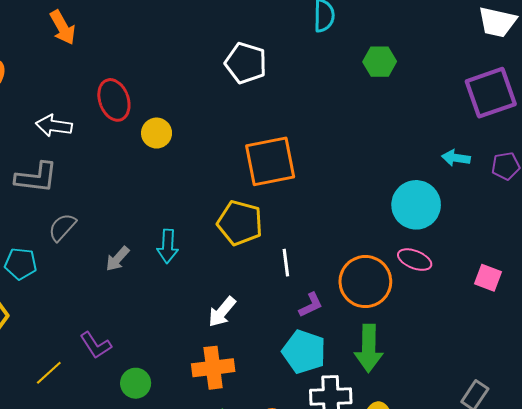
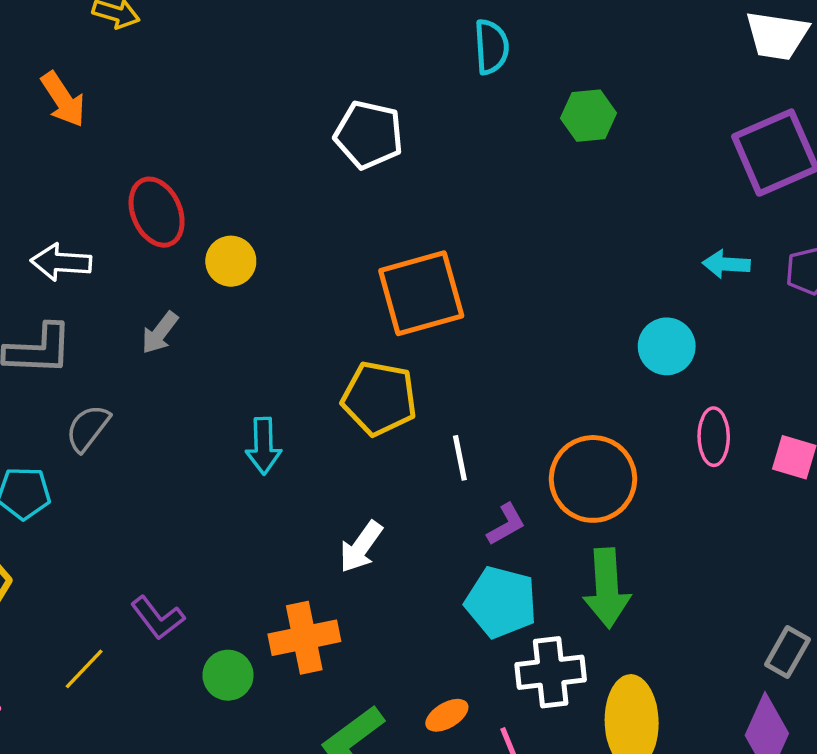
cyan circle: (416, 205) -> (667, 346), size x0.7
gray arrow: (118, 259) -> (160, 333), moved
pink ellipse: (415, 260) -> (714, 437), moved, turned 72
orange cross: (213, 368) -> (304, 638), moved

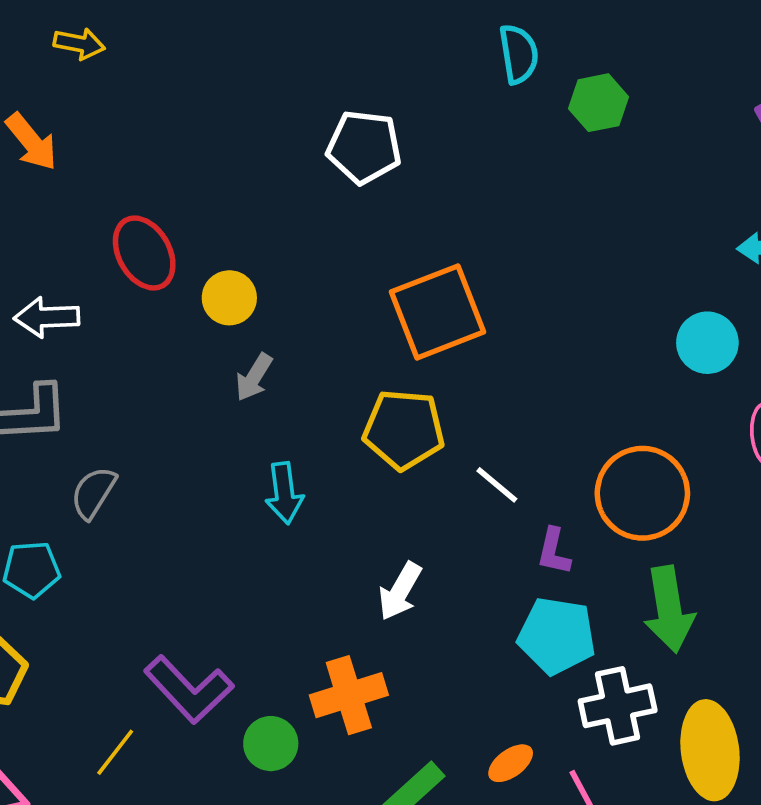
cyan semicircle: (491, 47) -> (519, 54), moved
gray arrow: (160, 333) -> (254, 377), moved
white line: (460, 458) -> (497, 485), turned -33
purple L-shape: (506, 524) -> (554, 551), turned 138
purple L-shape: (158, 618) -> (189, 689), size x1.5

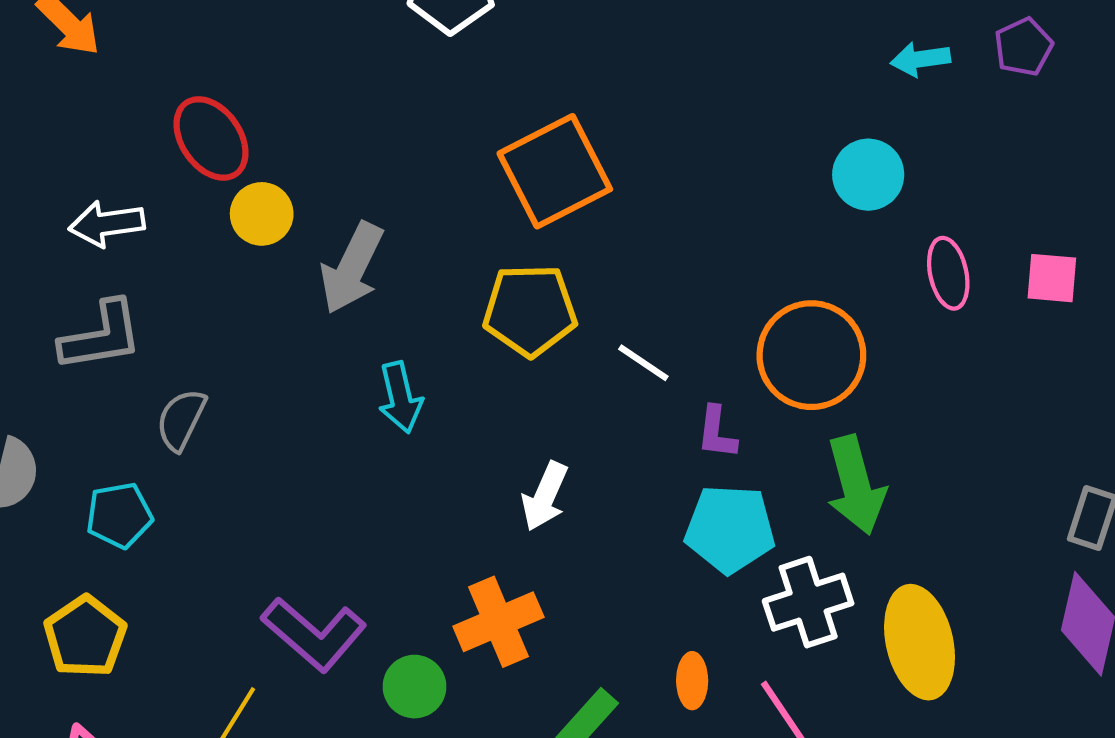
yellow circle: (229, 298) -> (262, 214), moved
gray arrow: (254, 377) -> (352, 268), size x1.6
orange ellipse: (511, 763) -> (692, 681), turned -48

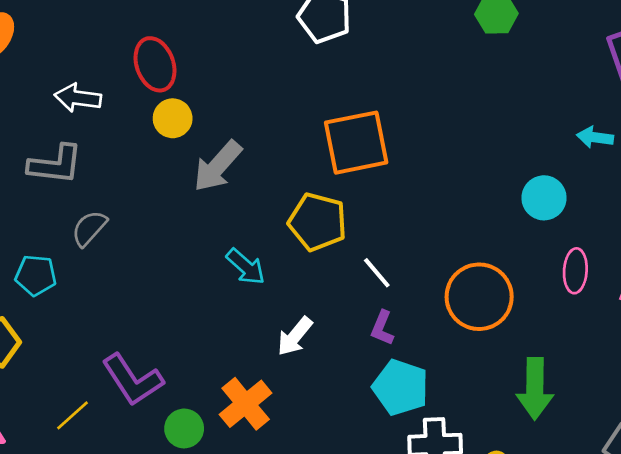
cyan arrow: (400, 397) -> (246, 267), moved, turned -51
purple L-shape: (717, 432) -> (382, 328), moved
green arrow: (856, 485) -> (535, 388), moved
orange cross: (498, 622) -> (246, 404), turned -32

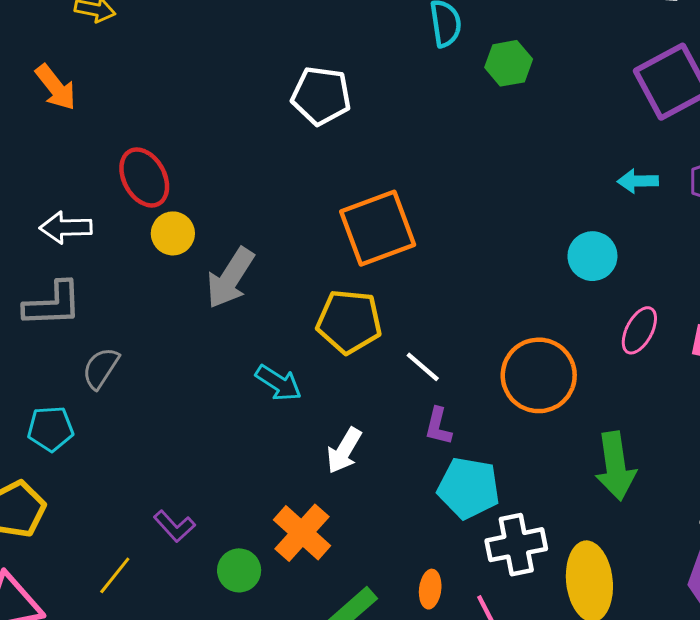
pink ellipse: (575, 271) -> (639, 330), turned 33
purple L-shape: (133, 380) -> (174, 526), size x0.6

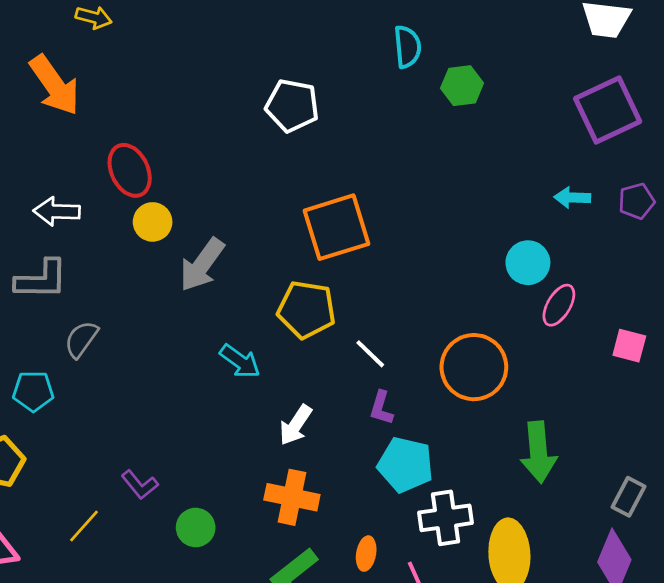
orange arrow: (56, 87) -> (55, 85), size x1.4
pink ellipse: (639, 330) -> (559, 305), moved
orange cross: (302, 533) -> (292, 497), moved, turned -33

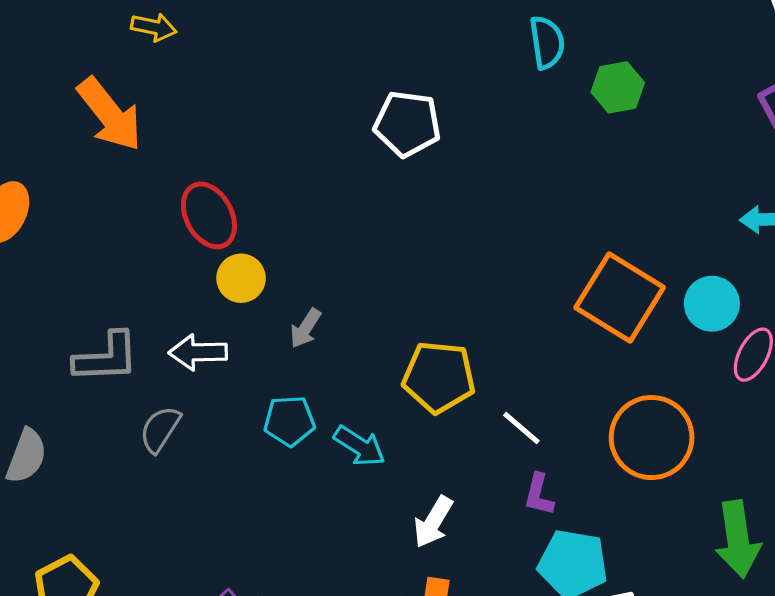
white arrow: (57, 211) -> (198, 352), moved
orange square: (337, 227) -> (620, 298), moved, turned -38
gray arrow: (202, 265) -> (305, 328), size x0.6
cyan pentagon: (33, 391) -> (289, 421), moved

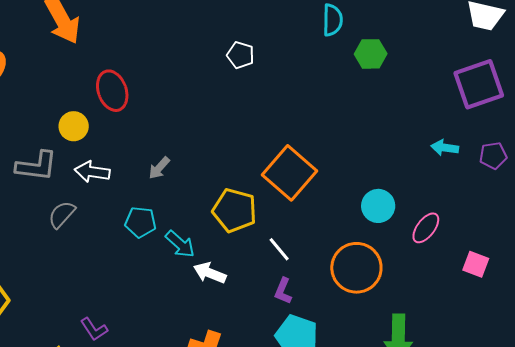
white pentagon: (407, 124) -> (241, 55), size x0.7
yellow circle: (241, 278) -> (74, 126), moved
orange square: (620, 298) -> (290, 173), moved
cyan circle: (712, 304) -> (378, 206), moved
white arrow: (433, 522) -> (210, 273), moved, turned 72

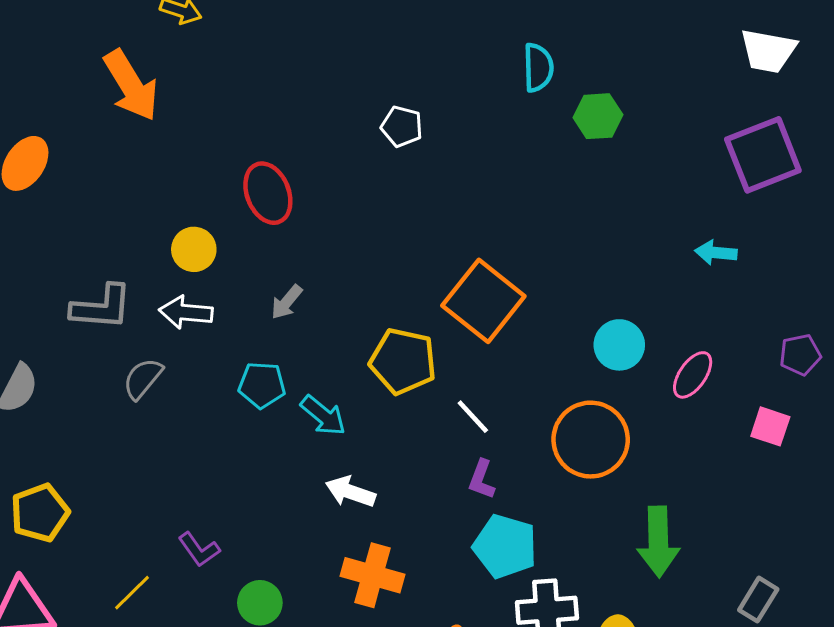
red ellipse: (112, 91) -> (268, 193), moved
yellow circle: (74, 126) -> (194, 249), moved
purple pentagon: (493, 156) -> (800, 355), moved
white arrow: (210, 273) -> (350, 492), moved

